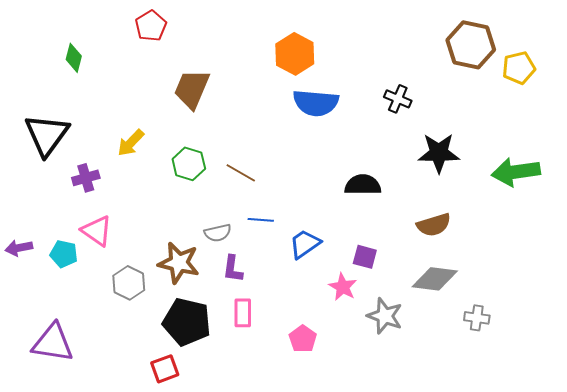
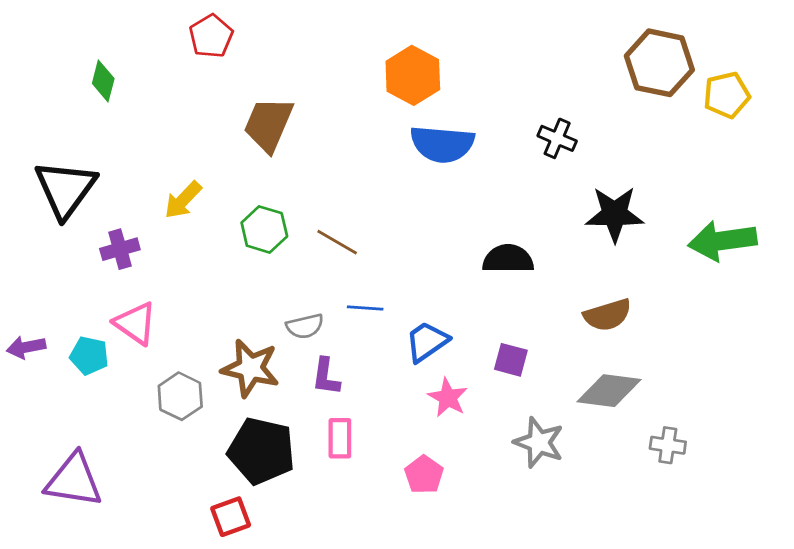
pink star: (343, 287) -> (448, 398), moved

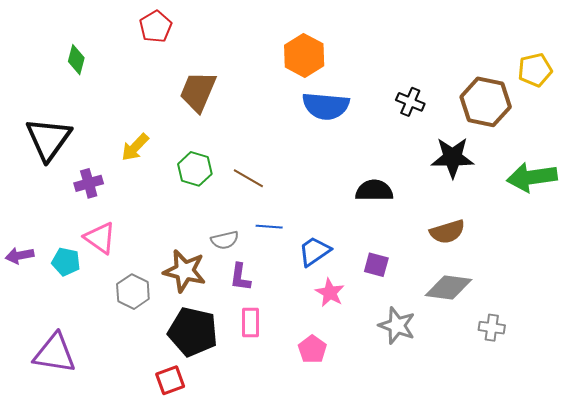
brown hexagon: (659, 63) -> (486, 102), moved

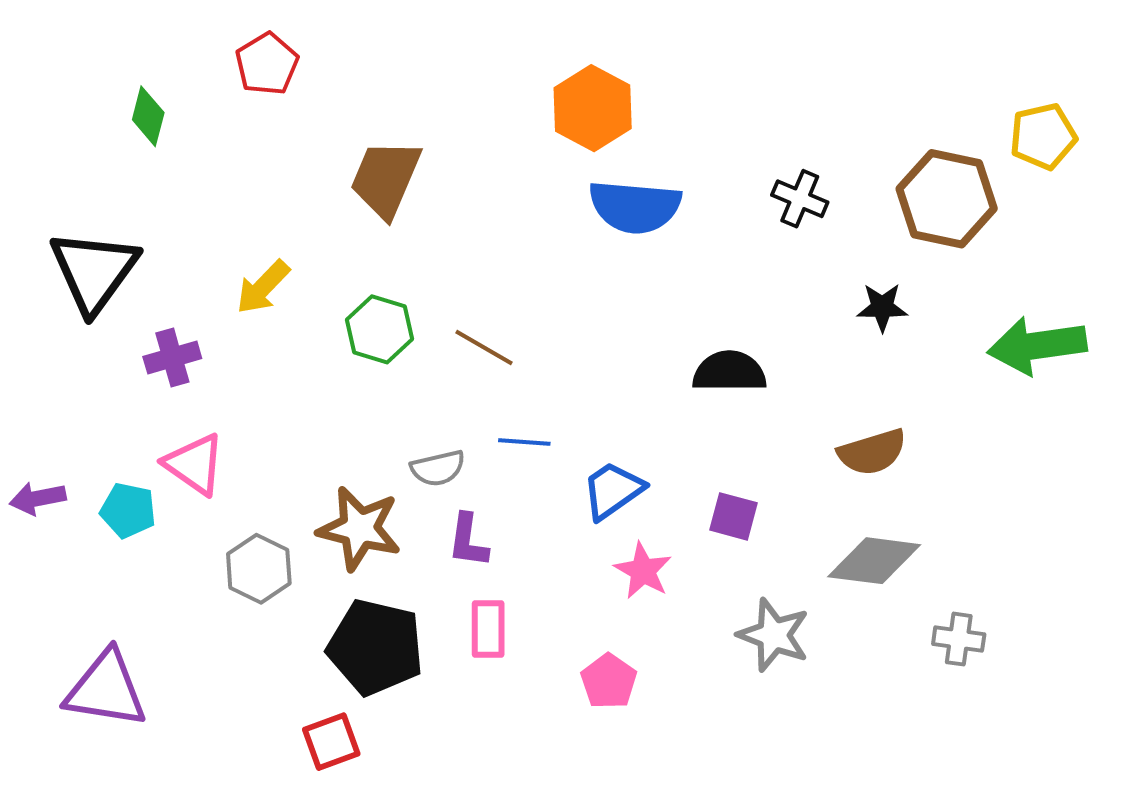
red pentagon: (156, 27) -> (267, 64), moved
black star: (453, 158) -> (882, 307), size x0.6

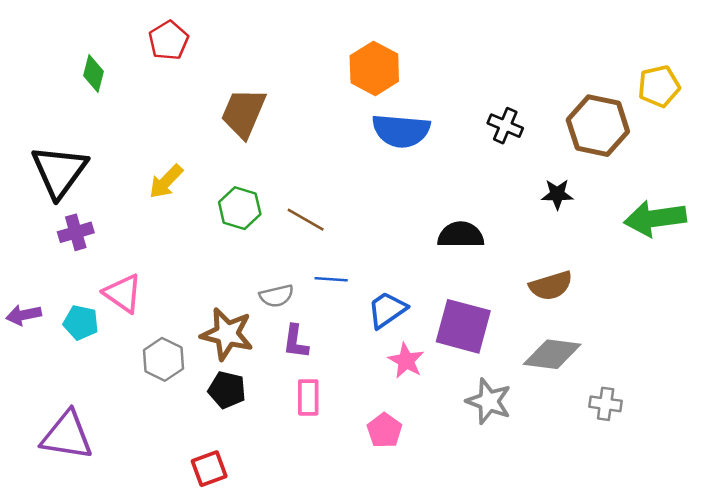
purple cross: (172, 358) -> (76, 232), moved
purple square: (733, 516) -> (463, 326), size x1.8
black pentagon: (375, 647) -> (227, 390), moved, size x0.6

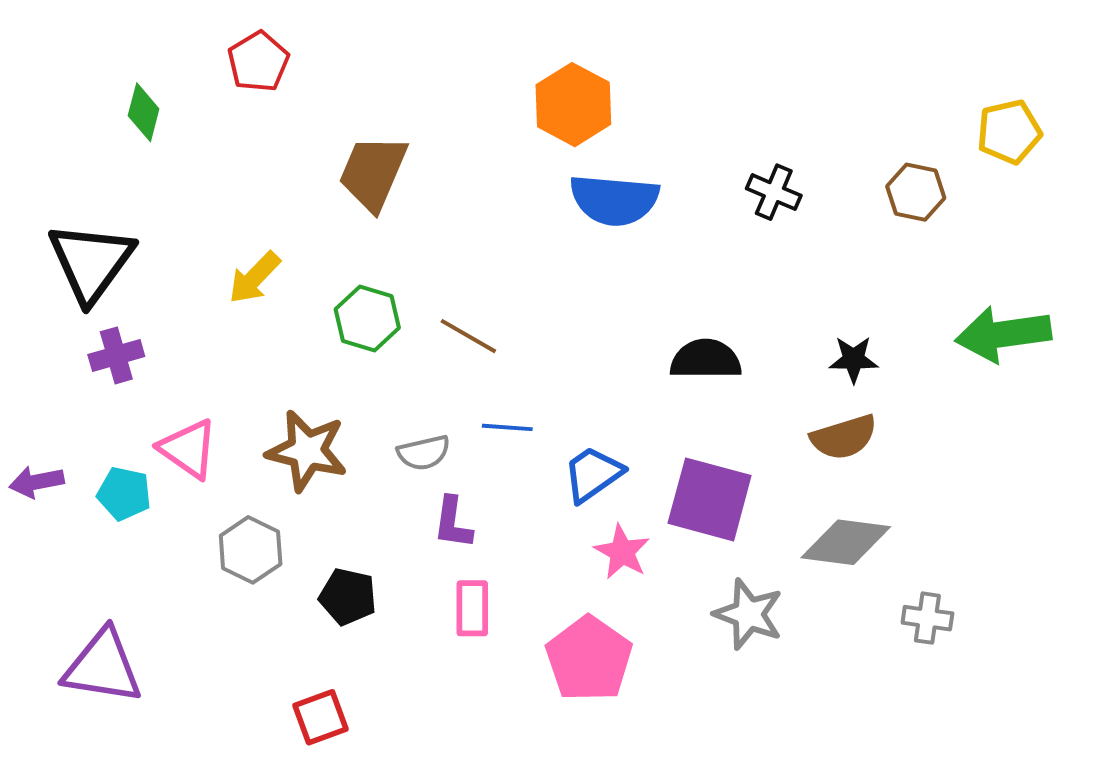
brown hexagon: (598, 126) -> (916, 192), size x0.6
black star: (557, 194) -> (854, 359), moved
brown star: (227, 334) -> (307, 451), moved
pink pentagon: (384, 431) -> (589, 659), size x1.6

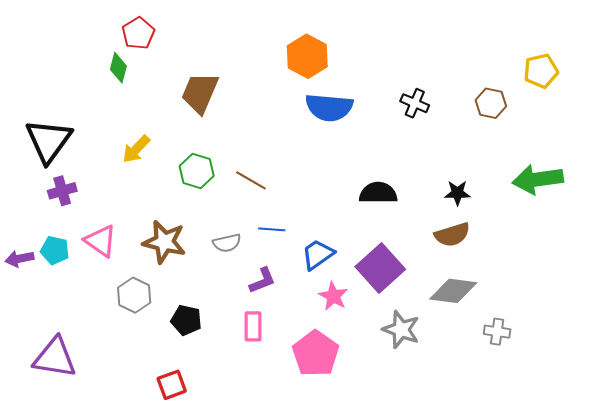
green diamond: (144, 112) -> (118, 68), moved
cyan pentagon: (124, 494) -> (55, 250), moved
purple square: (710, 499) -> (380, 268), turned 33
purple L-shape: (453, 523) -> (262, 281), moved, turned -120

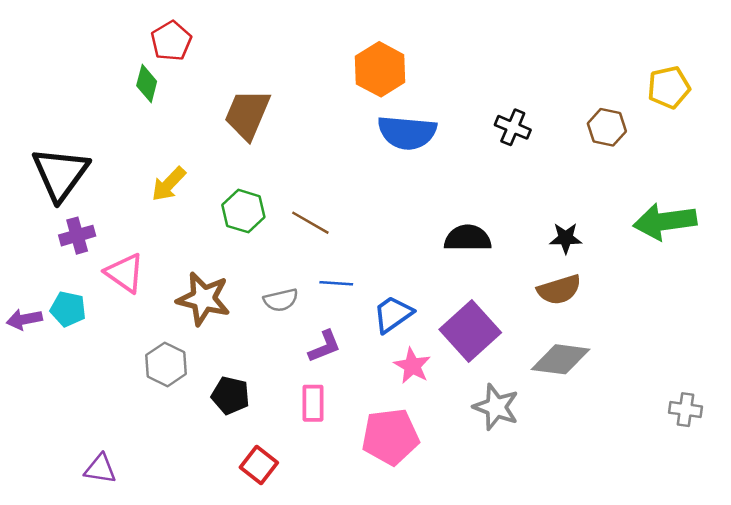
pink triangle: (101, 241) -> (125, 273), moved
gray cross: (497, 332) -> (686, 410), moved
pink pentagon: (316, 354) -> (390, 437), turned 30
purple triangle: (55, 358) -> (100, 469), moved, size x0.6
red square: (172, 385) -> (259, 465), moved, turned -32

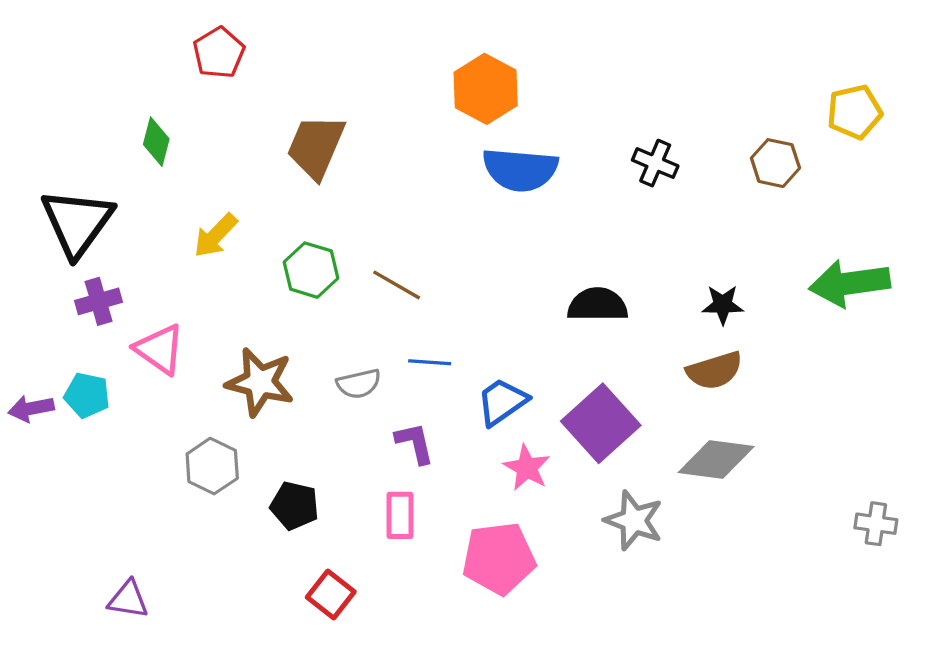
green diamond: (147, 83) -> (156, 142), moved
purple L-shape: (325, 346) -> (415, 443), turned -81

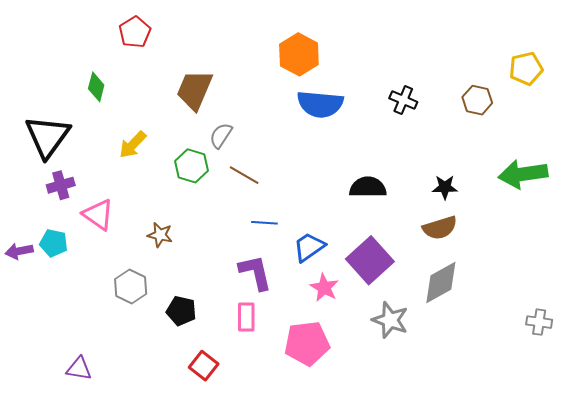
brown star: (260, 382) -> (160, 235), size x0.6
gray semicircle: (359, 384) -> (221, 136), moved, turned 136
purple L-shape: (415, 443) -> (255, 272), size x1.4
gray diamond: (716, 459) -> (441, 282), turned -36

